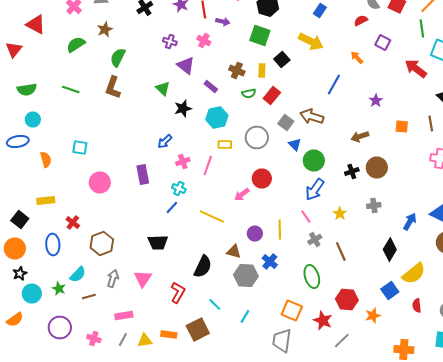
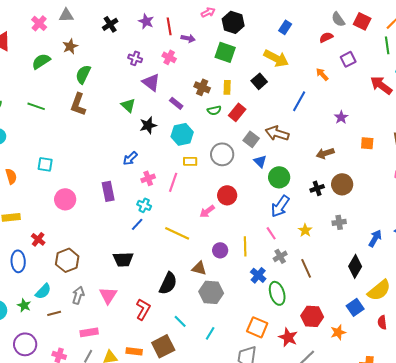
purple square: (383, 42) -> (348, 59), turned 35
black square: (282, 60) -> (259, 81), moved
blue cross: (270, 262) -> (258, 275), moved

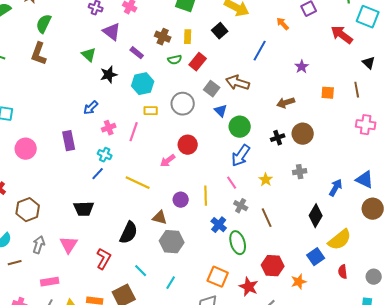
gray cross: (280, 256) -> (241, 206), turned -32

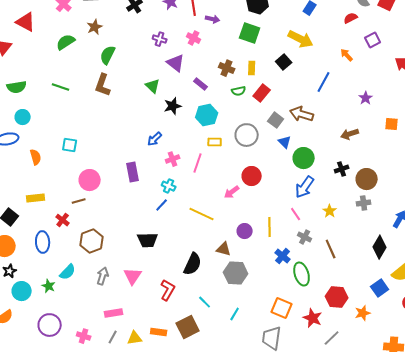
brown circle: (303, 134) -> (367, 179), moved
brown line: (15, 263) -> (79, 201), moved

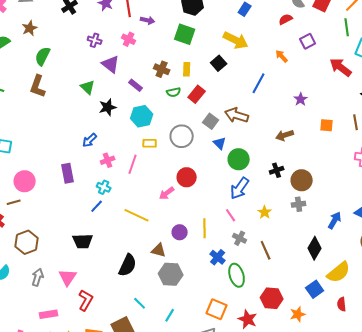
red L-shape: (168, 290) -> (86, 300), moved

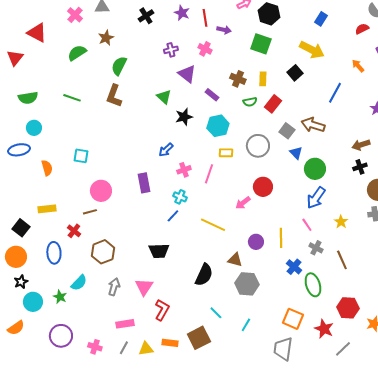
purple cross: (95, 40) -> (171, 50), turned -32
black cross: (277, 170) -> (360, 167), moved

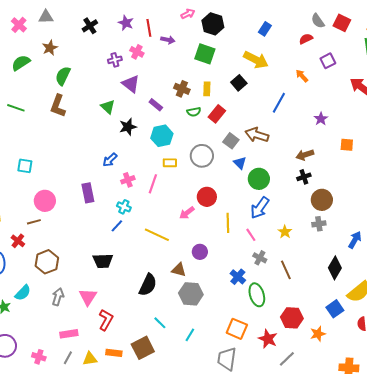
pink cross: (205, 49) -> (137, 52), moved
yellow line: (281, 238) -> (228, 223), moved

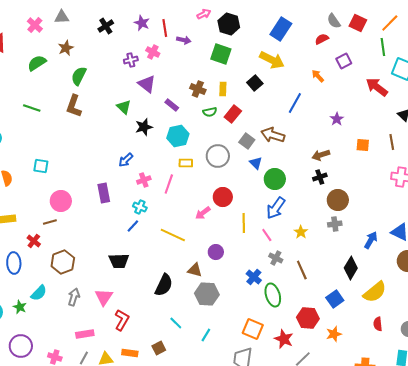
blue rectangle: (265, 29) -> (281, 29), size x1.6
blue square: (335, 309) -> (335, 299), moved
brown square: (143, 348) -> (159, 348), size x0.6

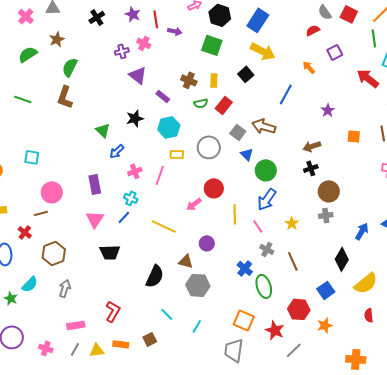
blue rectangle: (281, 29) -> (258, 20), moved
green triangle: (124, 107) -> (103, 130), moved
pink triangle: (104, 297) -> (95, 219), moved

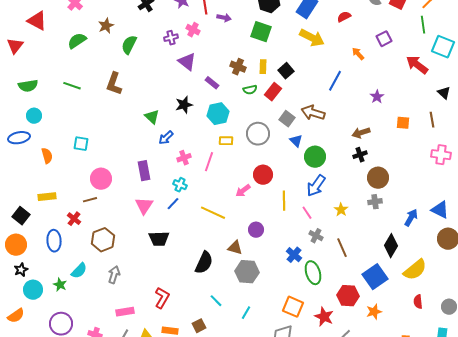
red semicircle: (313, 30) -> (344, 17), moved
green semicircle: (70, 67) -> (129, 45), moved
black square: (246, 74) -> (286, 71), moved
blue square: (326, 290) -> (375, 277), size x1.4

